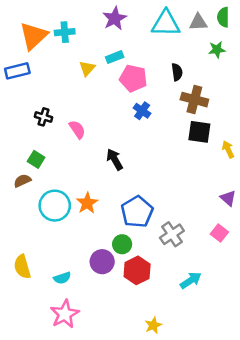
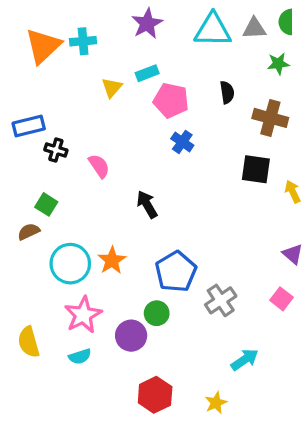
blue rectangle: (17, 71) -> (29, 126), moved
brown cross: (194, 100) -> (270, 118), moved
red hexagon: (137, 270) -> (155, 395), moved
pink star: (65, 314) -> (83, 315), moved
yellow star: (153, 325) -> (216, 403), moved

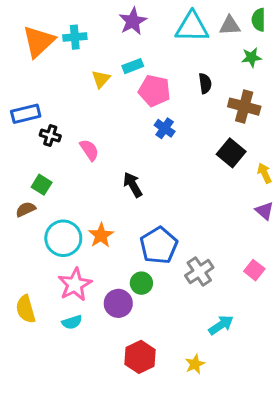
black square: (256, 169) -> (231, 153), turned 32
purple triangle: (293, 254) -> (264, 211), moved

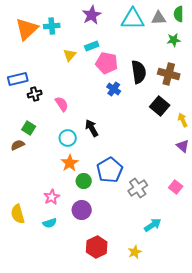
black semicircle: (205, 83) -> (139, 72), moved, size x1.6
black cross: (50, 135) -> (35, 94), turned -32
cyan circle: (63, 238) -> (68, 138), moved, size x0.7
green circle: (141, 283) -> (84, 181), moved
pink star: (75, 285) -> (52, 197), size x0.7

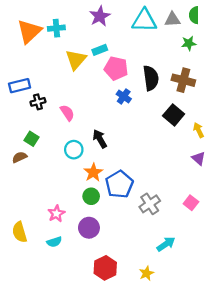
yellow triangle: (70, 55) -> (76, 60), size x1.5
orange star: (70, 163) -> (93, 172), moved

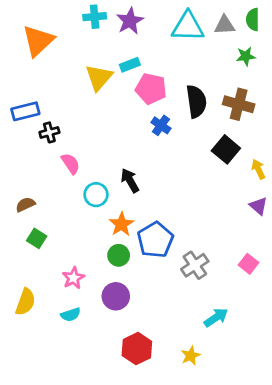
cyan cross: (56, 28) -> (95, 17), moved
pink semicircle: (67, 113) -> (71, 164), moved
green square: (31, 139) -> (37, 238), moved
yellow semicircle: (20, 232) -> (25, 302), turned -144

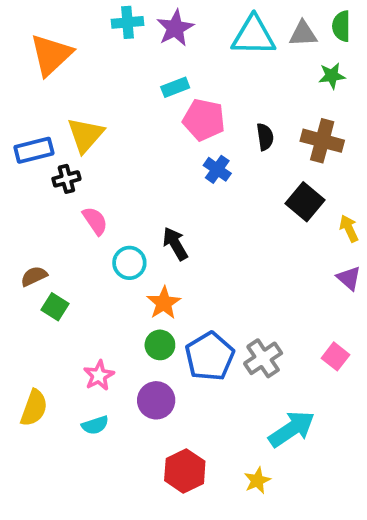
yellow triangle: (99, 77) -> (86, 135), moved
black semicircle: (196, 101) -> (265, 137), size x0.6
green square: (37, 238) -> (55, 307), moved
blue pentagon: (155, 240) -> (210, 356), moved
cyan arrow: (216, 317) -> (292, 429), size x1.4

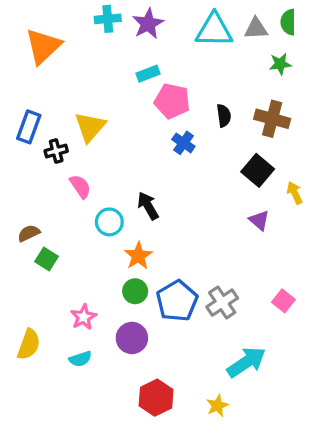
yellow triangle: (86, 135) -> (90, 127), moved
blue rectangle: (34, 150) -> (29, 127), turned -56
purple triangle: (349, 278) -> (259, 220), moved

